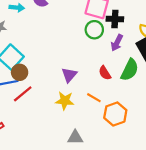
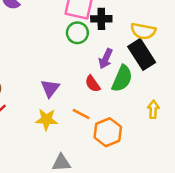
purple arrow: (117, 43) -> (106, 59), moved

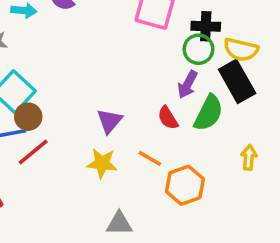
black cross: (101, 19) -> (206, 26), moved
green circle: (77, 33) -> (198, 49), moved

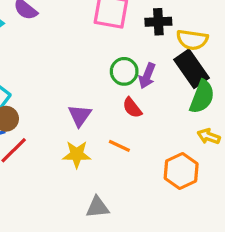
green circle: (198, 49) -> (124, 71), moved
green semicircle: (209, 113) -> (202, 97), moved
yellow arrow: (249, 157) -> (209, 136), turned -70
orange hexagon: (185, 185) -> (181, 171), moved

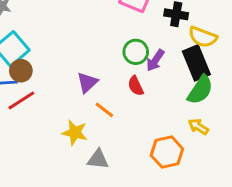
orange line: (119, 146) -> (104, 110), moved
yellow star: (77, 154) -> (75, 133), moved
gray triangle: (97, 207) -> (98, 159), moved

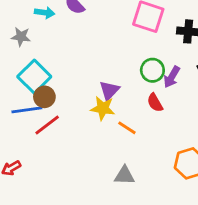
purple triangle: (87, 82) -> (109, 90), moved
yellow star: (75, 133) -> (103, 108), moved

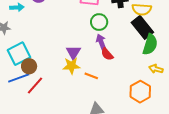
green circle: (152, 70) -> (99, 22), moved
cyan square: (34, 77) -> (19, 54), turned 30
purple arrow: (172, 77) -> (101, 42), moved, turned 140

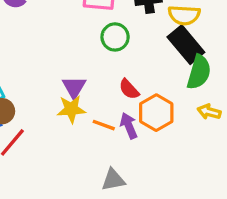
purple arrow: (101, 42) -> (129, 126), moved
orange hexagon: (140, 92) -> (156, 113), moved

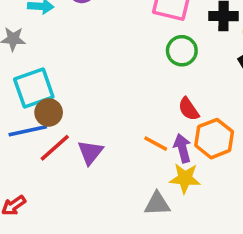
purple triangle: (74, 87) -> (90, 152), moved
yellow star: (71, 109) -> (185, 178), moved

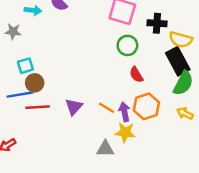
cyan square: (34, 88) -> (25, 66), size x0.6
red semicircle: (189, 109) -> (136, 75), moved
red line: (55, 148) -> (38, 107), turned 35
purple triangle: (90, 152) -> (74, 107), moved

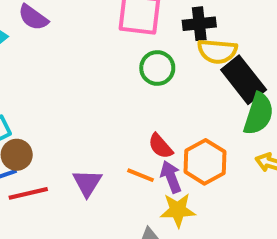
yellow semicircle: (181, 40) -> (217, 51), moved
red semicircle: (136, 75) -> (160, 146), moved

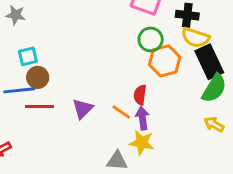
red semicircle: (160, 146) -> (140, 95), turned 36
orange hexagon: (205, 162) -> (165, 61), moved

